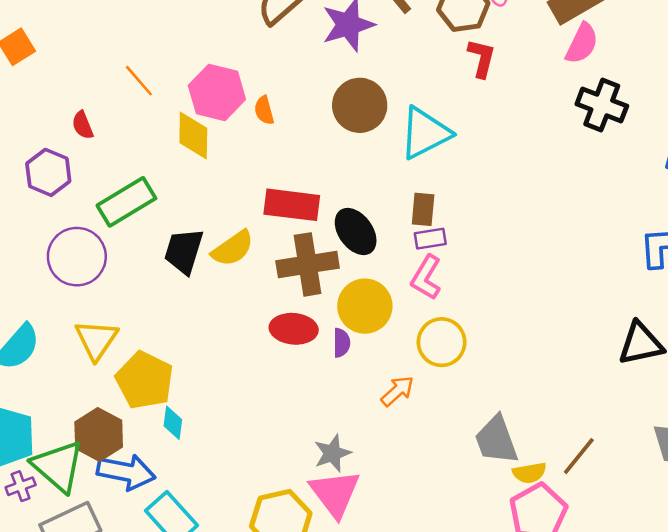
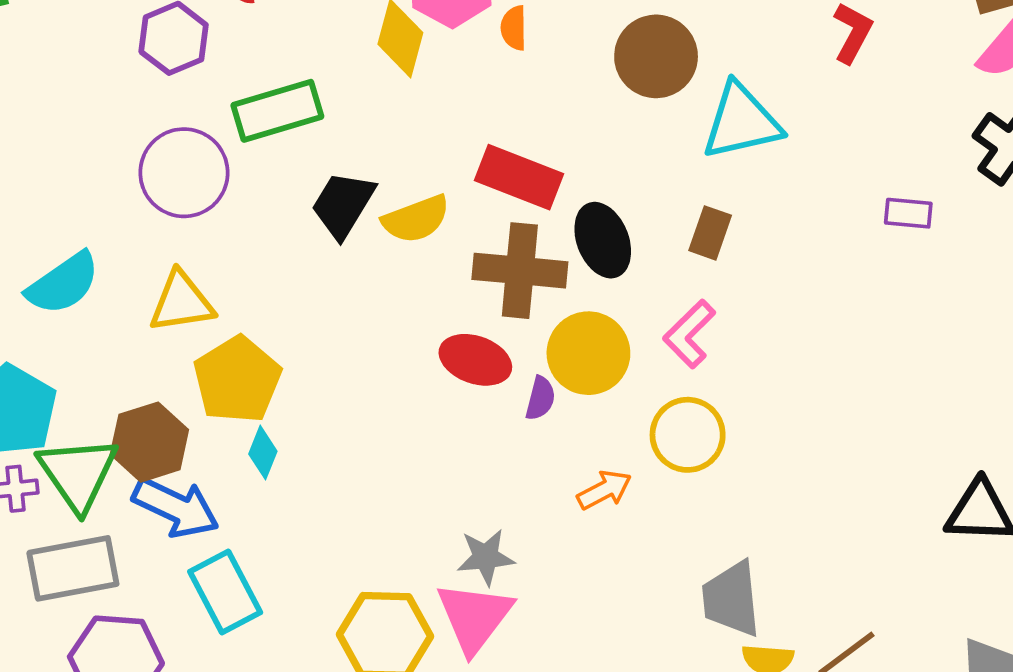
purple rectangle: (430, 239) -> (908, 213), moved
yellow triangle: (96, 340) -> (181, 302), turned 33

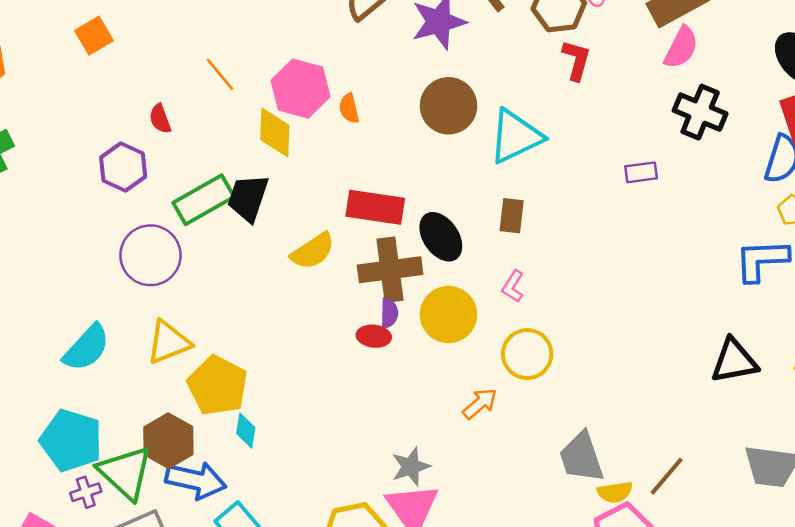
black trapezoid: (343, 205) -> (248, 198), moved
pink L-shape: (689, 334) -> (513, 286), size x0.7
red ellipse: (475, 360) -> (374, 336), size x0.7
purple semicircle: (540, 398) -> (389, 313), moved

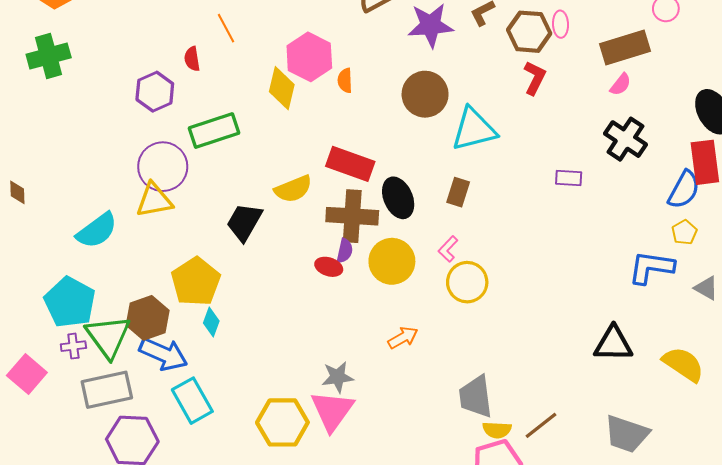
pink semicircle: (681, 48) -> (620, 84), size x0.7
orange line: (220, 74) -> (226, 28), moved
black trapezoid: (248, 198) -> (244, 222), moved
yellow triangle: (168, 342) -> (154, 200), moved
yellow circle: (527, 354) -> (467, 282), moved

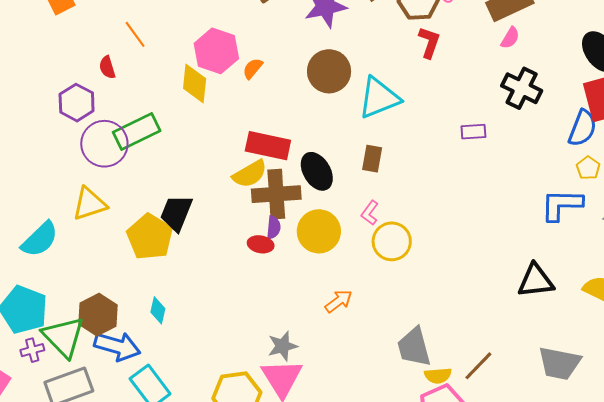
orange semicircle: (345, 80) -> (253, 68), turned 50
purple circle: (163, 167) -> (104, 144), moved
yellow semicircle: (293, 189) -> (250, 174), moved
yellow pentagon: (196, 282) -> (150, 237), moved

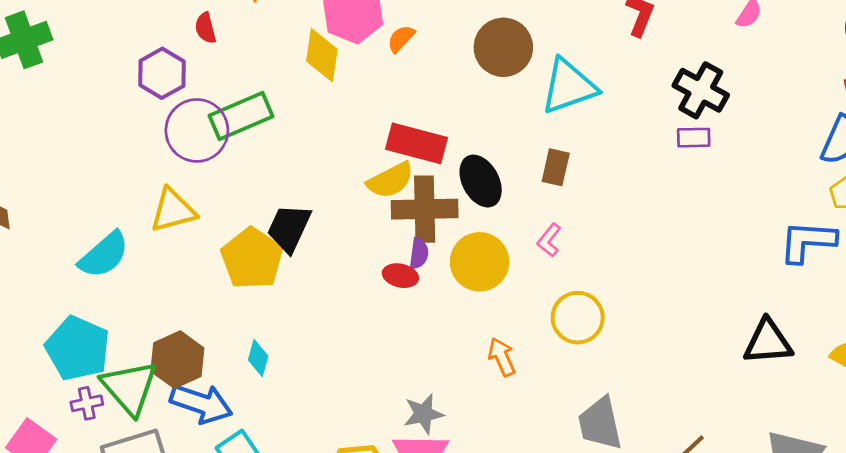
black cross: (522, 88) -> (701, 90), moved
yellow circle: (392, 241) -> (578, 318), moved
orange arrow: (339, 301) -> (502, 357), turned -80

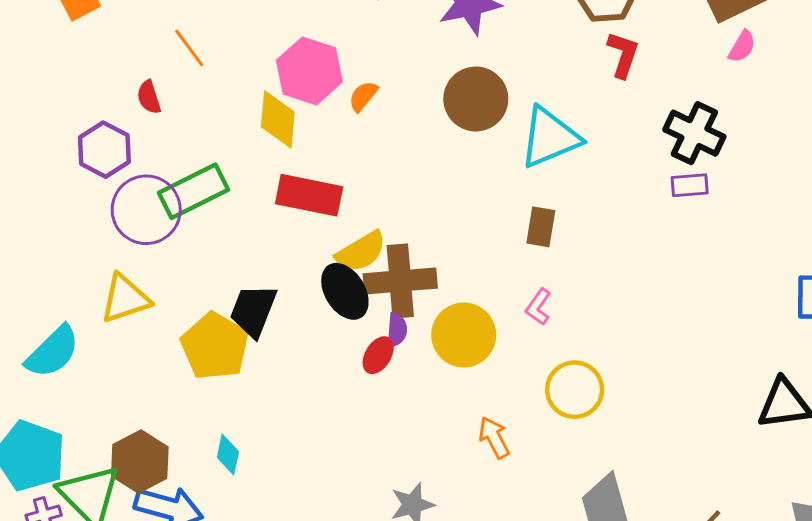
red rectangle: (417, 143) -> (309, 195), moved
black ellipse: (481, 181) -> (345, 291), moved
red ellipse: (400, 276) -> (378, 355), turned -68

